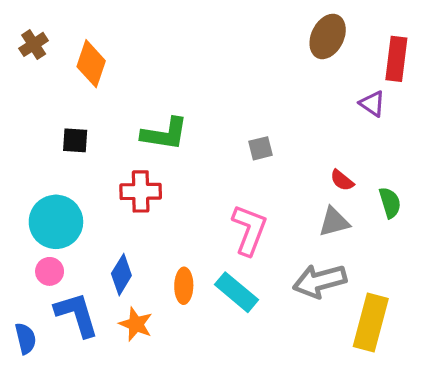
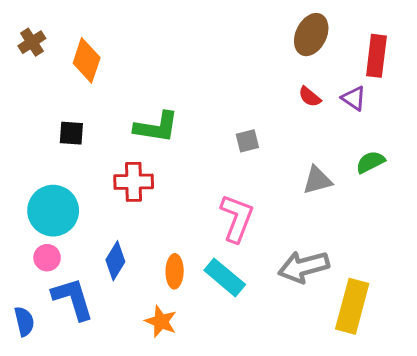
red semicircle: (342, 180) -> (310, 97), moved
green semicircle: (390, 203) -> (370, 162), moved, turned -100
gray triangle: (334, 222) -> (317, 180), moved
orange star: (136, 324) -> (161, 321), moved

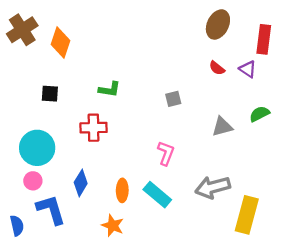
brown cross: (32, 42) -> (22, 30), size x1.6
green L-shape: (156, 127) -> (109, 89), size x0.7
pink L-shape: (237, 218) -> (166, 153), size x0.7

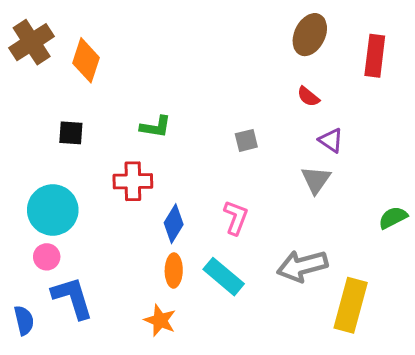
purple triangle: (248, 69) -> (331, 140), moved
green semicircle: (259, 114) -> (393, 218), moved
gray triangle: (222, 127) -> (316, 180), turned -40
blue diamond: (81, 183) -> (174, 224), moved

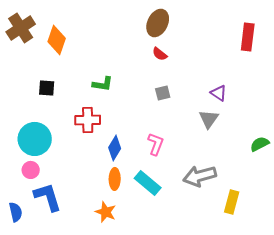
brown ellipse: (310, 35) -> (158, 23), moved
red semicircle: (308, 97) -> (160, 54), moved
yellow rectangle: (351, 305) -> (232, 202), size x0.7

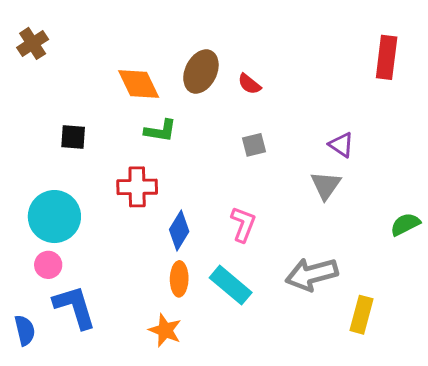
brown ellipse: (158, 23) -> (201, 72), moved
brown cross: (21, 28) -> (33, 43), size x0.7
orange diamond: (57, 40) -> (139, 84), moved, turned -44

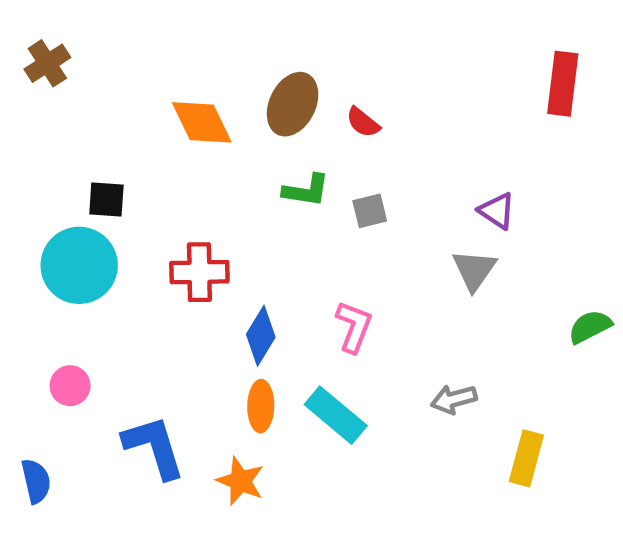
green L-shape: (160, 131) -> (306, 190), moved
cyan circle: (54, 217) -> (79, 265), moved
gray arrow: (312, 274) -> (454, 399), size x0.6
blue L-shape: (75, 307) -> (154, 447), moved

